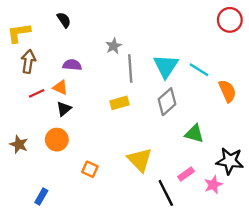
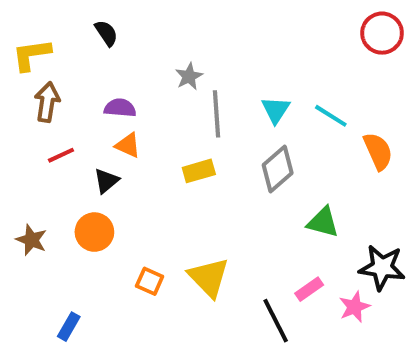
cyan triangle: (166, 66) -> (276, 110), size x0.7
orange triangle: (60, 87) -> (128, 145), moved
yellow triangle: (140, 160) -> (209, 277), moved

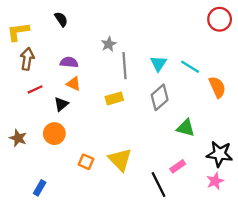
pink star: (354, 307) -> (215, 181), moved

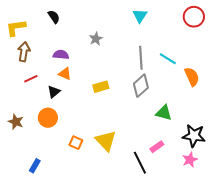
cyan triangle: (158, 63) -> (140, 16), moved
gray line: (124, 66) -> (141, 58), moved

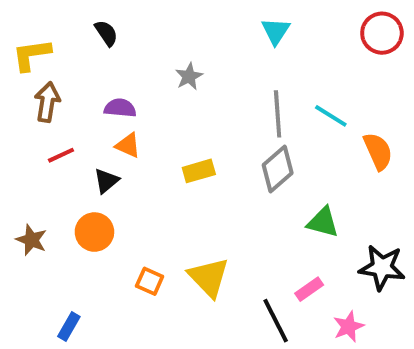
pink star: (190, 160) -> (348, 327), moved

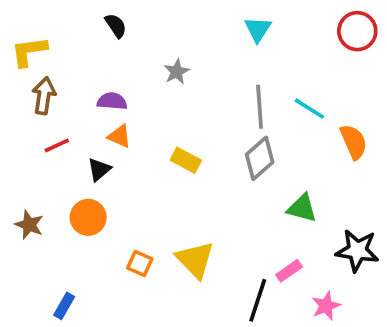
black semicircle: (106, 33) -> (116, 26), moved
yellow rectangle: (199, 171) -> (186, 160), turned 44
black line: (276, 321) -> (258, 300), turned 45

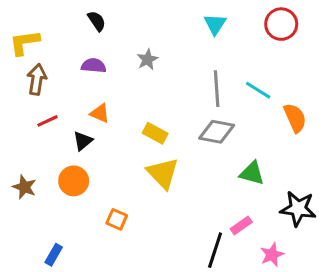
red circle: (357, 31) -> (281, 24), moved
purple semicircle: (112, 101) -> (94, 66), moved
gray diamond: (260, 158) -> (217, 132), turned 52
yellow triangle: (195, 260) -> (163, 173), moved

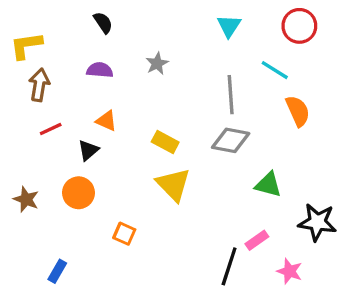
cyan line: (258, 90) -> (275, 70), moved
orange semicircle: (295, 118) -> (298, 111), moved
pink star: (272, 255) -> (290, 271), turned -30

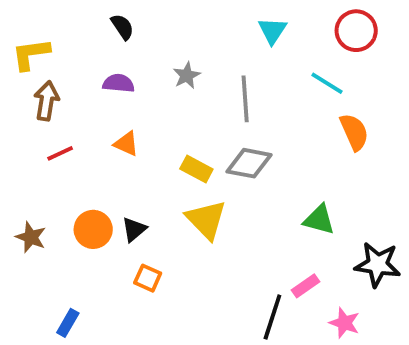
gray line: (231, 95) -> (245, 99), moved
gray diamond: (231, 140) -> (249, 163), moved
black triangle: (88, 150) -> (134, 229), moved

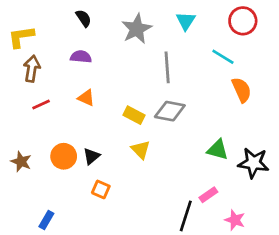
gray star: (187, 75) -> (137, 29), moved, size x1.6
yellow triangle: (206, 220) -> (141, 150), size x0.7
black star: (378, 264) -> (253, 163), moved

